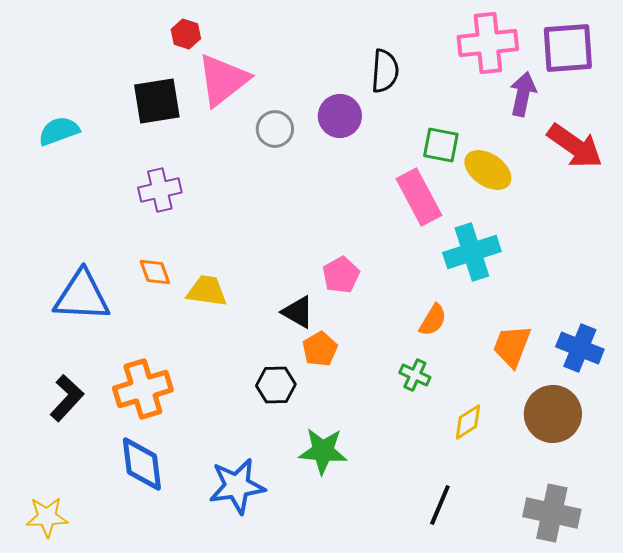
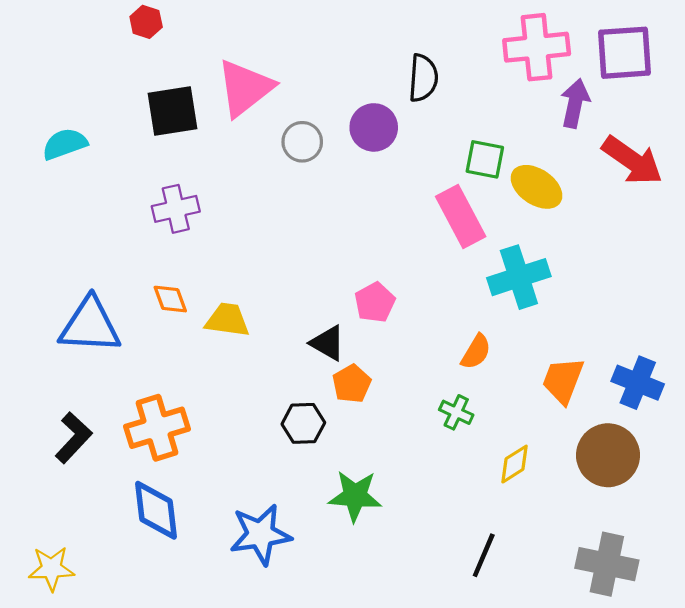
red hexagon: (186, 34) -> (146, 22), moved

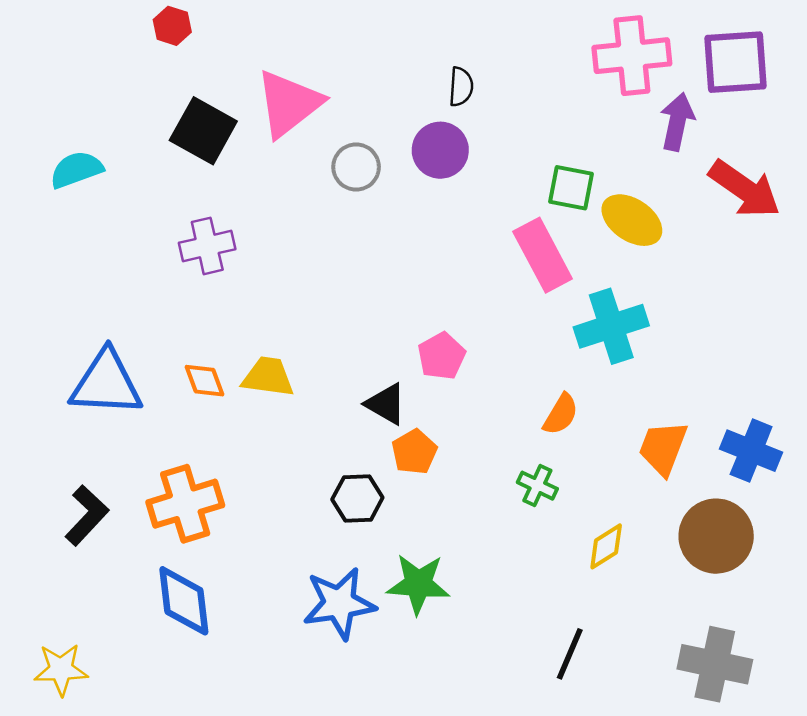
black semicircle: (423, 78) -> (461, 87), moved, size x0.7
black square: (172, 111) -> (203, 131), turned 38
orange diamond: (170, 299) -> (205, 381), moved
blue star: (260, 534) -> (339, 603), moved

